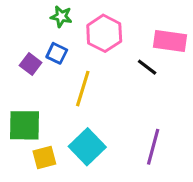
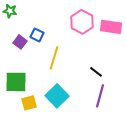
green star: (61, 17) -> (10, 11), moved
pink hexagon: (104, 33) -> (82, 22), moved
black line: (147, 67) -> (96, 72), moved

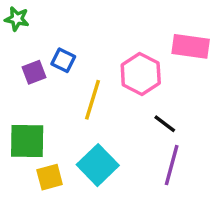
pink hexagon: (82, 22) -> (141, 74), moved
purple square: (20, 42) -> (34, 72), turned 32

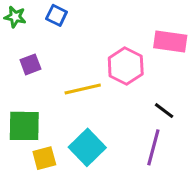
blue square: (63, 60) -> (57, 15), moved
yellow line: (93, 100) -> (83, 89), turned 60
black line: (165, 124) -> (164, 111), moved

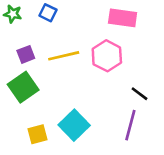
pink rectangle: (170, 41) -> (123, 18), moved
yellow line: (83, 89) -> (64, 56), moved
green square: (24, 126) -> (23, 87), moved, turned -36

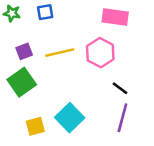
blue square: (48, 13) -> (45, 12), turned -35
black line: (140, 94) -> (120, 88), moved

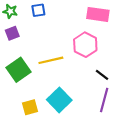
purple square: (24, 51) -> (12, 33), moved
yellow line: (60, 53) -> (51, 60), moved

